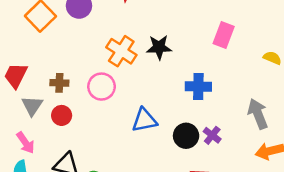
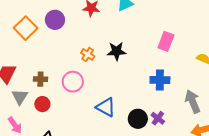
orange cross: (121, 51) -> (88, 54), size x0.6
blue cross: (198, 86) -> (160, 80), moved
blue triangle: (144, 120) -> (106, 107), turned 40

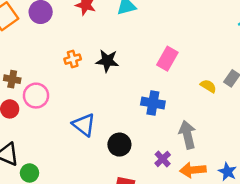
orange cross: (88, 54) -> (73, 59), turned 32
pink circle: (73, 82) -> (36, 96), moved
purple cross: (158, 118) -> (163, 159), moved

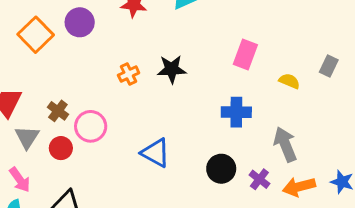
brown cross: (12, 79) -> (58, 111), turned 35
yellow semicircle: (208, 86) -> (289, 81), moved
black circle: (119, 145) -> (221, 169), moved

